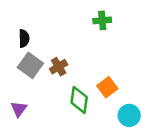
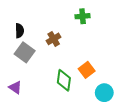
brown cross: (59, 67) -> (54, 39), moved
purple triangle: (19, 109) -> (15, 88), turned -32

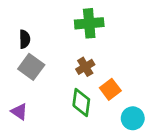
green cross: (83, 16) -> (89, 23), moved, size x1.5
brown cross: (54, 39) -> (85, 67), moved

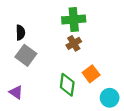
brown cross: (85, 67) -> (74, 43), moved

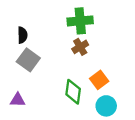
purple triangle: (16, 92) -> (18, 100), turned -32
cyan circle: (110, 98) -> (106, 106), moved

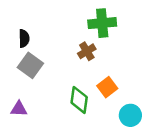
green cross: (80, 21) -> (102, 23), moved
cyan circle: (106, 106) -> (130, 115), moved

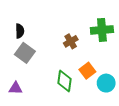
green cross: (102, 23) -> (102, 30), moved
cyan circle: (130, 115) -> (106, 83), moved

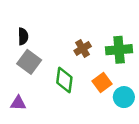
green cross: (102, 30) -> (119, 50), moved
green diamond: (64, 81) -> (64, 80), moved

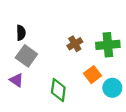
green diamond: (64, 80) -> (58, 90), moved
purple triangle: (18, 103) -> (17, 80), moved, turned 32

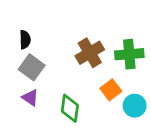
brown cross: (75, 44) -> (90, 53), size x1.5
purple triangle: (17, 80) -> (30, 98), moved

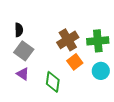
orange square: (111, 90) -> (75, 62), moved
cyan circle: (135, 106) -> (101, 71), moved

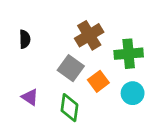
brown cross: (68, 40) -> (89, 35), moved
gray square: (24, 51) -> (71, 68), moved

